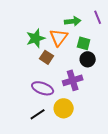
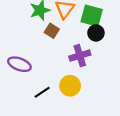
green square: (84, 43) -> (92, 16), size x1.5
purple ellipse: (43, 88) -> (19, 64), moved

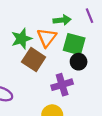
brown square: (52, 31) -> (34, 59), size x1.5

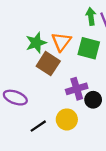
green arrow: (62, 20) -> (91, 16), moved, turned -91
black circle: (79, 62) -> (93, 100), moved

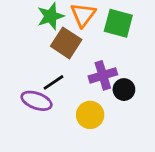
purple ellipse: (15, 98) -> (37, 101), moved
black line: (38, 126) -> (53, 82), moved

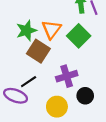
green square: (118, 23) -> (79, 36), turned 30
black circle: (124, 90) -> (85, 96), moved

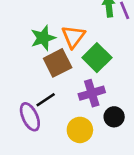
green square: (79, 36) -> (97, 58), moved
brown square: (38, 51) -> (58, 63), turned 30
purple ellipse: (16, 96) -> (30, 117), turned 45

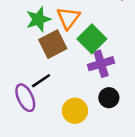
purple cross: (92, 93) -> (101, 64), moved

